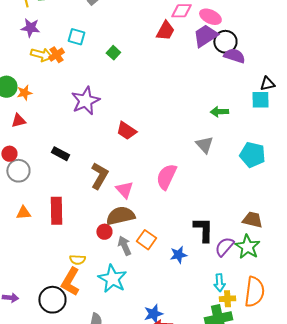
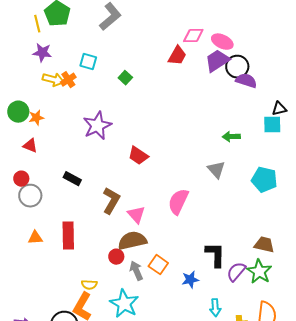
red triangle: (18, 121) -> (30, 146), turned 35
cyan arrow: (219, 283) -> (215, 308), moved

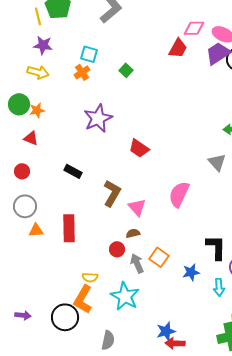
yellow arrow: (53, 80) -> (38, 72), moved
orange cross: (68, 80) -> (82, 72), moved
gray circle: (30, 196) -> (25, 206), moved
brown semicircle: (132, 241) -> (133, 233), size x0.5
cyan arrow: (215, 308) -> (219, 287), moved

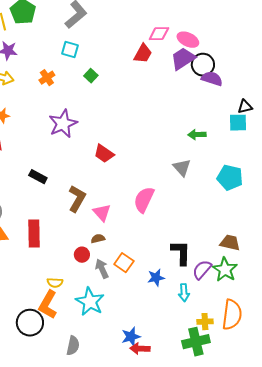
cyan square: (89, 54) -> (70, 50), moved

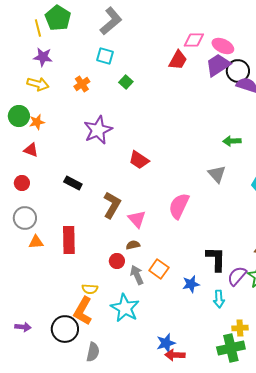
gray semicircle: (73, 346) -> (93, 352), moved

